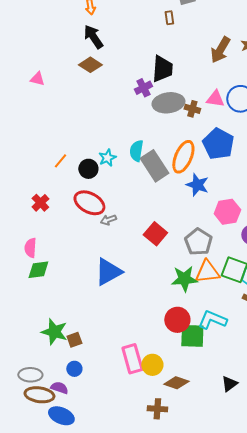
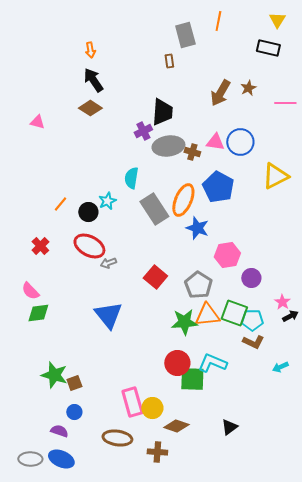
cyan semicircle: (136, 151) -> (131, 178), moved
pink semicircle: (30, 248) -> (30, 291), turned -48
blue triangle: (108, 272) -> (108, 315), turned -40
gray ellipse: (30, 375) -> (30, 459), moved
brown ellipse: (39, 395) -> (117, 438), moved

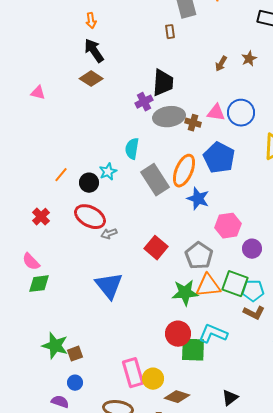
brown arrow: (220, 93) -> (221, 64), size x0.6

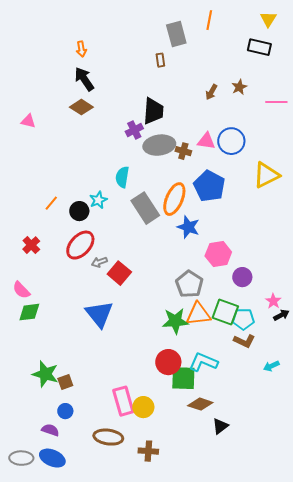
red ellipse: (90, 217) -> (80, 245), turned -76
red square: (156, 248) -> (119, 273), moved
brown diamond: (177, 397) -> (200, 404), moved

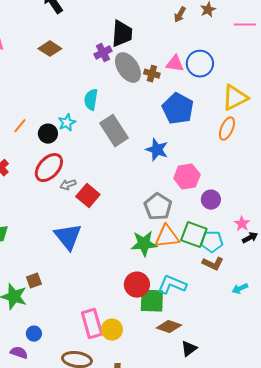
brown diamond: (81, 107) -> (50, 49), moved
gray ellipse: (159, 145) -> (128, 68), turned 64
orange ellipse: (174, 199) -> (227, 129), moved, size x0.7
brown square: (65, 382) -> (34, 281), moved

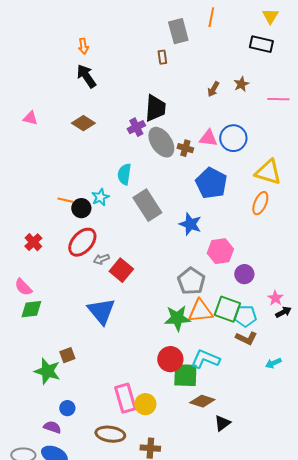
yellow triangle: (235, 98) -> (268, 172), turned 44
orange line: (20, 126) -> (65, 200), moved, turned 63

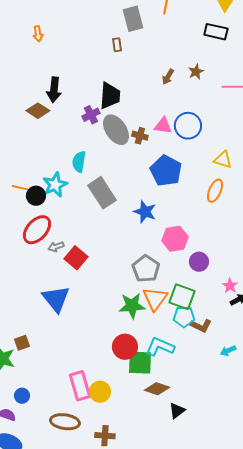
black arrow: (86, 76) -> (54, 90), moved, turned -140
yellow triangle: (268, 172) -> (223, 160), size x0.7
cyan star: (100, 197) -> (55, 185), size x1.4
orange triangle: (200, 311) -> (155, 299), turned -48
cyan pentagon: (245, 316) -> (184, 317), moved

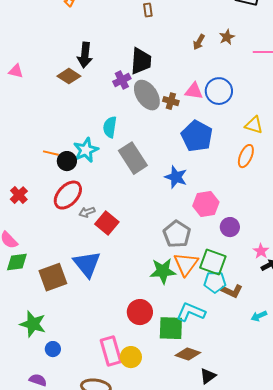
brown square: (22, 343) -> (53, 277), moved, size x1.8
red circle: (125, 347) -> (140, 312), moved
blue circle: (22, 396) -> (53, 349), moved

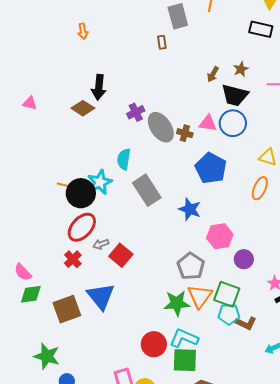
black trapezoid: (141, 61) -> (235, 95), moved, turned 100
black circle: (67, 161) -> (81, 193), size x1.5
red cross: (19, 195) -> (73, 259), moved
cyan L-shape: (191, 312) -> (184, 338), moved

